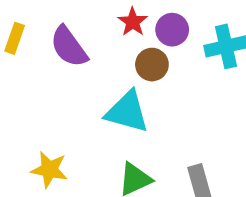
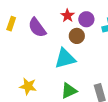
cyan triangle: (127, 112) -> (65, 59), turned -30

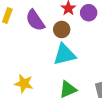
brown circle: (77, 36) -> (62, 29), moved

